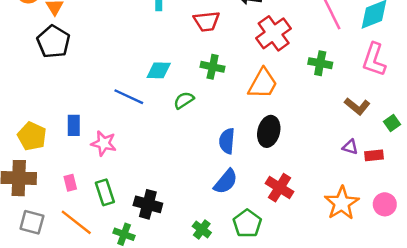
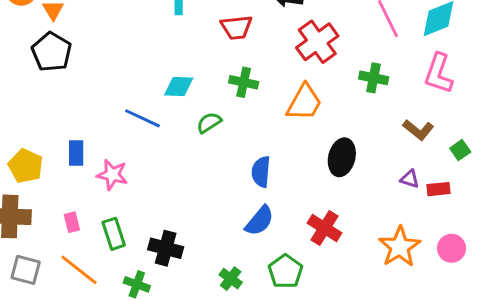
black ellipse: (269, 131) -> (342, 157), moved

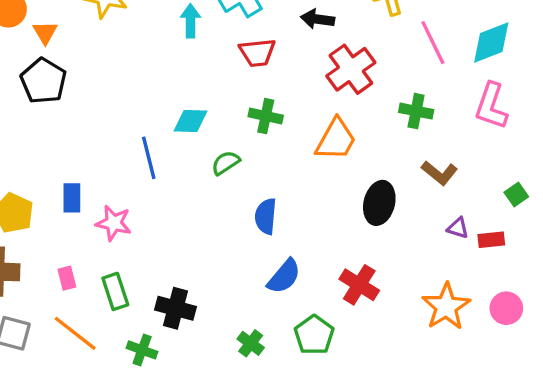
blue line: (143, 118) -> (149, 158), turned 51
brown L-shape: (418, 130) -> (439, 173), moved
blue semicircle: (261, 172) -> (266, 216), moved

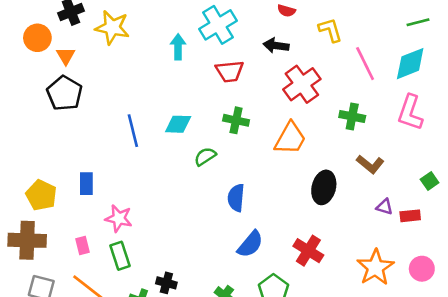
blue line: (149, 158) -> (133, 131), moved
pink star: (114, 223) -> (119, 218), moved
black cross: (175, 308) -> (166, 283), moved, size x0.7

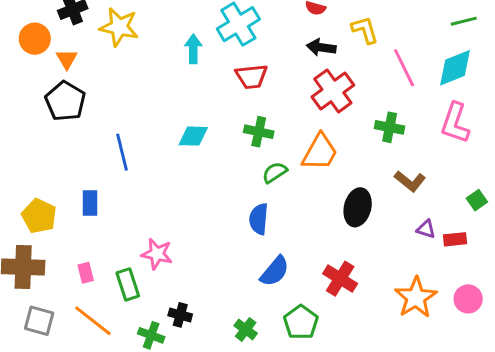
black arrow: (276, 46) -> (321, 47), moved
blue line: (133, 131) -> (122, 152), moved
green semicircle: (205, 156) -> (275, 172), moved
pink star: (119, 218) -> (157, 254), moved

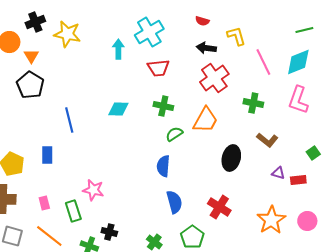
blue semicircle: (275, 271) -> (174, 202), turned -55

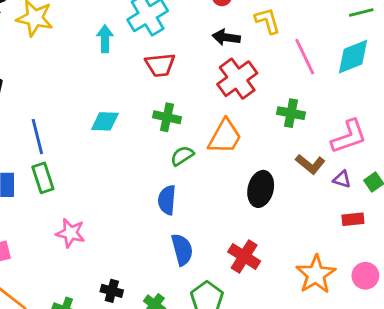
pink L-shape: (298, 100) -> (349, 137), moved, turned -128
purple triangle: (278, 173) -> (342, 179), moved
green rectangle: (73, 211) -> (43, 178), moved
black cross: (109, 232) -> (112, 291), moved

